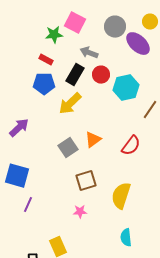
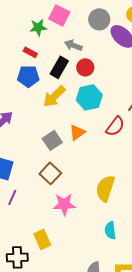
cyan hexagon: (126, 88) -> (89, 97), moved
red semicircle: (131, 146) -> (115, 126), moved
brown square: (86, 181) -> (50, 173), moved, turned -30
pink star: (80, 212) -> (64, 204), size x1.6

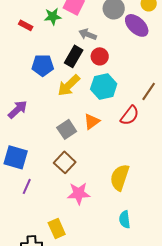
red rectangle: (30, 52) -> (26, 25), moved

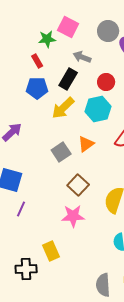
red rectangle: (26, 25) -> (37, 61), moved, turned 32
red circle: (100, 56) -> (106, 82), moved
brown square: (65, 162) -> (78, 185), moved

